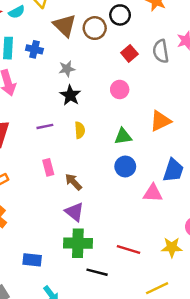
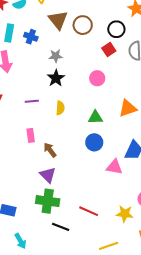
black circle: (120, 15) -> (116, 29), moved

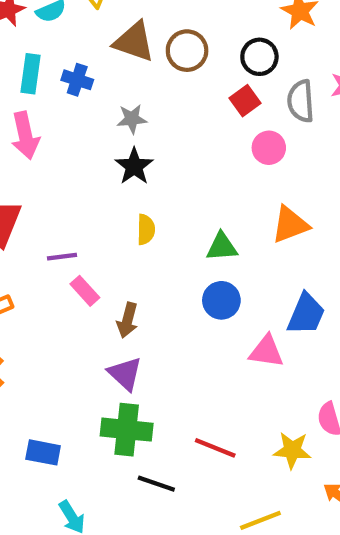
brown triangle: (58, 20) -> (134, 42), turned -30
pink circle: (97, 78) -> (269, 148), moved
purple line: (32, 101) -> (62, 257), moved
pink rectangle: (31, 135) -> (85, 291), turned -32
brown arrow: (50, 150) -> (127, 320), turned -126

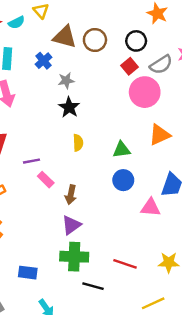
blue cross: (77, 80) -> (44, 61), moved, turned 35
gray semicircle: (301, 101) -> (161, 65), turned -115
pink circle: (269, 148) -> (145, 92), size x1.6
purple triangle: (125, 374) -> (71, 225), turned 45

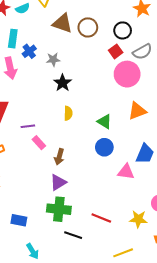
blue cross: (44, 61) -> (29, 51), moved
gray star: (66, 81) -> (53, 59), moved
green triangle: (122, 150) -> (104, 122), turned 35

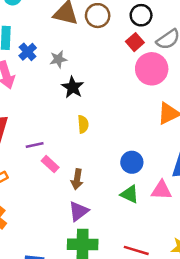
green triangle: (104, 122) -> (130, 194), moved

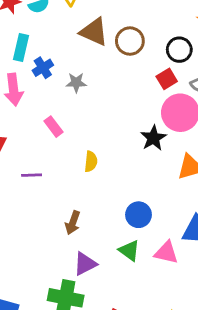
black star: (73, 87) -> (153, 138), moved
pink rectangle: (50, 164) -> (54, 127), moved
purple triangle: (79, 211) -> (85, 264), moved

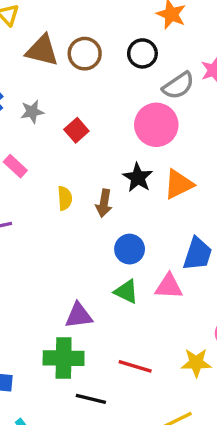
red square: (167, 79) -> (76, 130), moved
black star: (153, 138) -> (138, 178), moved
brown arrow: (73, 223) -> (104, 203), moved
purple triangle: (85, 264) -> (79, 316), turned 30

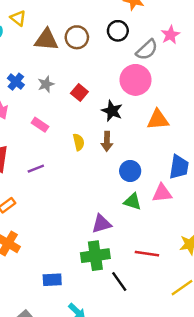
black star: (138, 178) -> (112, 111), moved
orange triangle: (179, 184) -> (158, 120), turned 30
black line: (91, 399) -> (119, 281), turned 50

